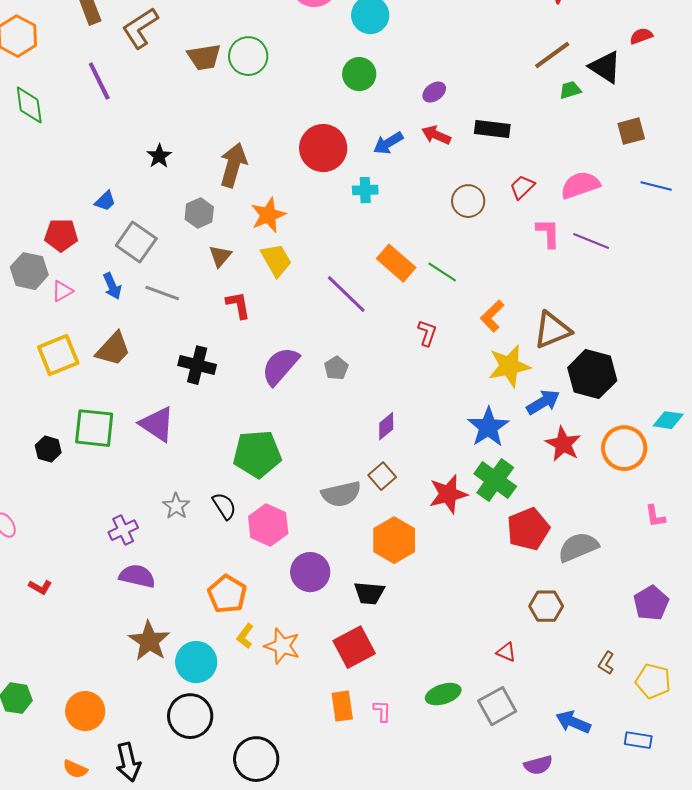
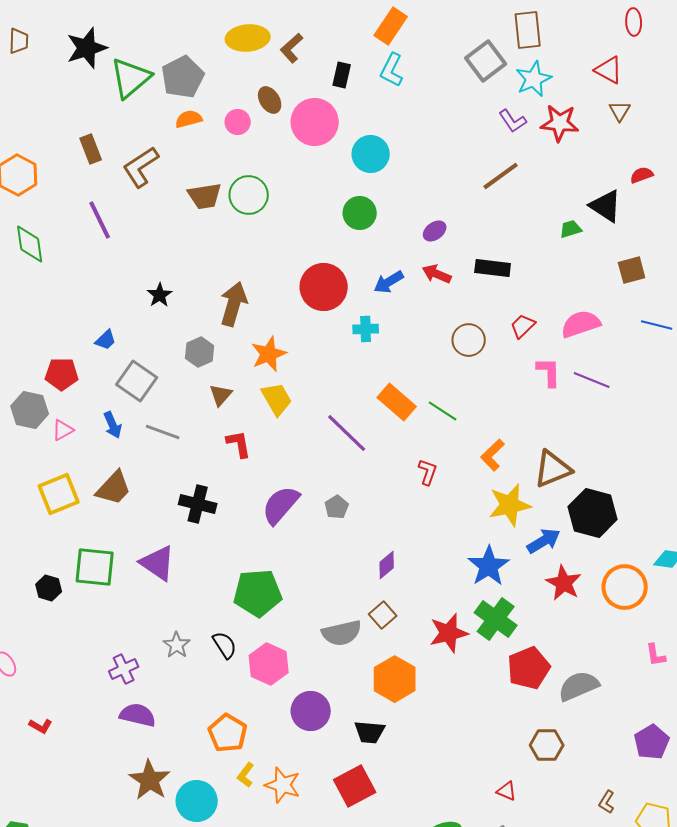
brown line: (552, 55) -> (501, 176), moved

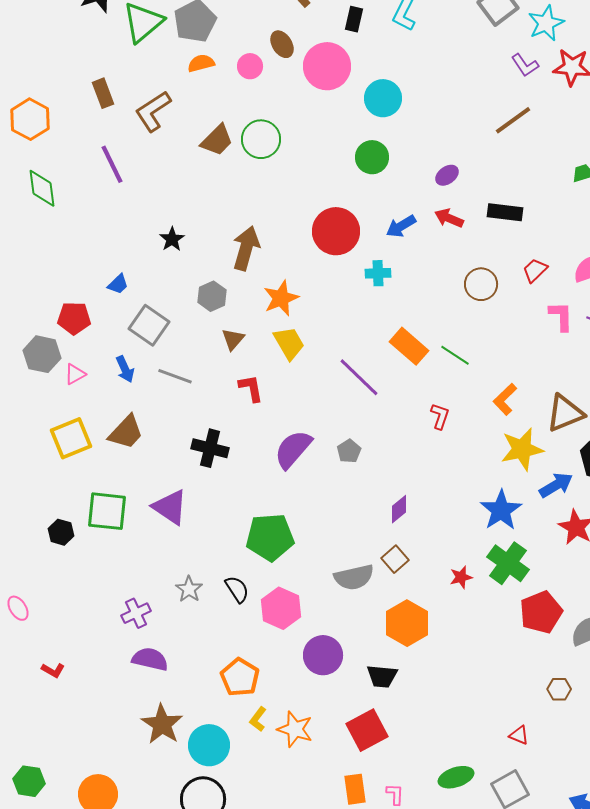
brown trapezoid: (205, 196) -> (217, 140), turned -36
red star: (449, 633) -> (461, 577), size x0.6
brown hexagon: (547, 745) -> (559, 689), size x0.7

